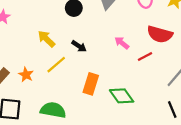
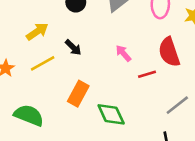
red semicircle: (160, 34) -> (169, 52), turned 45
yellow arrow: (46, 39) -> (37, 32), turned 90

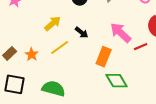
pink arrow: (123, 53) -> (121, 33), size x1.6
orange rectangle: (78, 94) -> (104, 57), moved

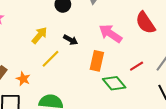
red line: (141, 47) -> (137, 66), moved
orange star: (32, 54) -> (23, 79), moved

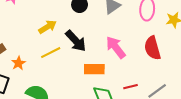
black arrow: (71, 40) -> (76, 41), size x1.6
orange rectangle: (97, 61) -> (94, 69), turned 60

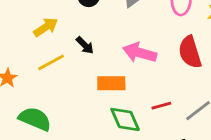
black arrow: (76, 41) -> (85, 45), size x0.6
pink arrow: (116, 47) -> (140, 53), turned -35

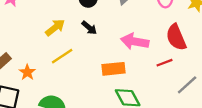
black arrow: (85, 45) -> (89, 28), moved
red line: (161, 106) -> (164, 63), moved

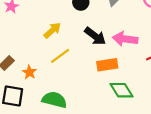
black arrow: (89, 28) -> (95, 36), moved, size x1.5

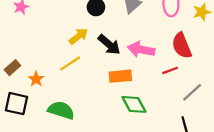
yellow arrow: (52, 30) -> (78, 36), moved

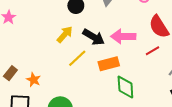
yellow line: (70, 63) -> (77, 58), moved
green diamond: (134, 104) -> (125, 87), turned 35

